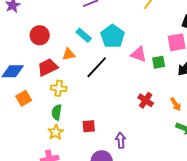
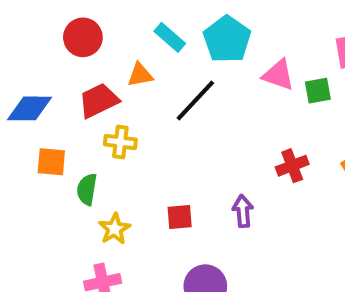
orange square: (24, 98) -> (51, 162), turned 35
red cross: (146, 100) -> (292, 166), turned 35
green semicircle: (57, 112) -> (87, 189), moved
purple arrow: (121, 140) -> (243, 211), moved

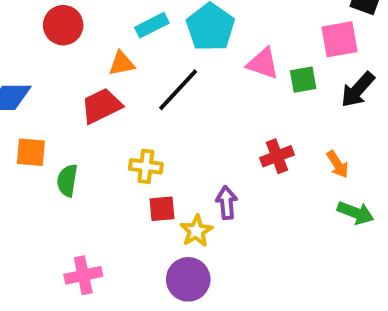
cyan rectangle: (170, 37) -> (152, 25), turned -68
red trapezoid: (99, 101) -> (101, 106), moved
yellow cross: (120, 142) -> (146, 166), moved
yellow star: (115, 229) -> (196, 231), moved

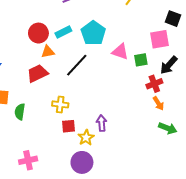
red circle: (63, 25) -> (38, 33), moved
red cross: (277, 156) -> (154, 84), moved

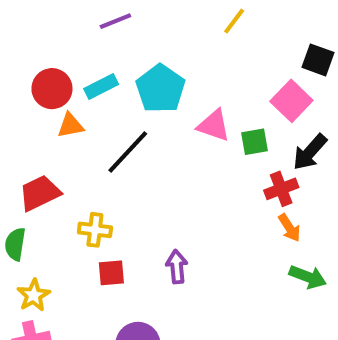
pink square: (160, 39) -> (291, 101), turned -36
red trapezoid: (37, 73) -> (40, 193), moved
yellow star: (86, 138) -> (34, 295), moved

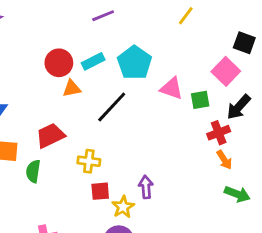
yellow star: (34, 295) -> (123, 207), moved

